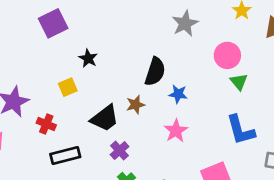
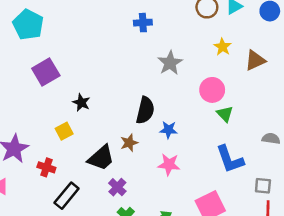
pink star: (176, 131) -> (169, 165), turned -30
black rectangle: (65, 155) -> (67, 196), turned -32

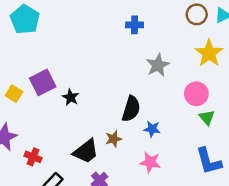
yellow star: (223, 47) -> (209, 53), size x1.6
purple square: (46, 72) -> (43, 82), moved
yellow square: (64, 131) -> (14, 94), moved, turned -35

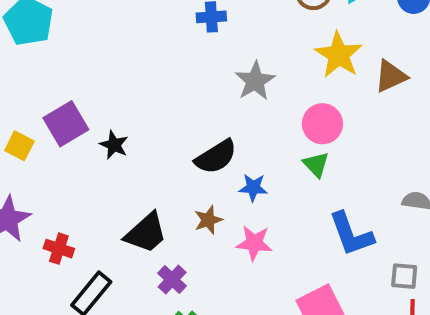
black semicircle: (131, 109) -> (216, 157), turned 45
green triangle: (207, 117) -> (316, 164), moved
brown star: (114, 139) -> (208, 220), moved

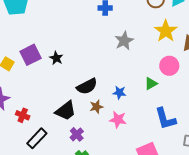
pink circle: (322, 124) -> (169, 66), moved
black star: (114, 145) -> (56, 58), moved
black semicircle: (216, 157) -> (87, 86), moved
green triangle: (316, 164) -> (151, 84), turned 40

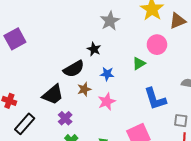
black star: (56, 58) -> (94, 49), moved
pink star: (118, 120) -> (107, 102), turned -30

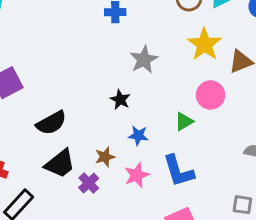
black semicircle: (74, 69) -> (51, 123), moved
blue L-shape: (155, 99) -> (178, 171), moved
purple cross: (65, 118) -> (89, 183), moved

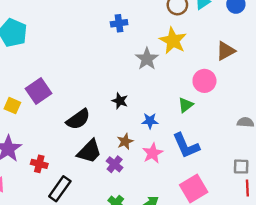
yellow star: (204, 44) -> (173, 41), moved
black star: (120, 100) -> (120, 101), moved

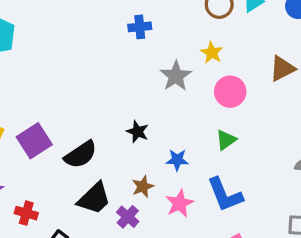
yellow star: (173, 41) -> (212, 53), size x0.6
pink circle: (204, 81) -> (230, 92), moved
purple square: (38, 91) -> (34, 141), moved

